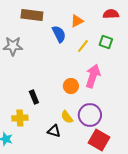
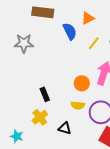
yellow semicircle: (67, 117) -> (78, 105), moved, turned -48
yellow cross: (20, 118) -> (40, 117), moved, turned -35

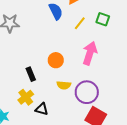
orange circle: (82, 83) -> (56, 60), moved
black triangle: (65, 128) -> (42, 109), moved

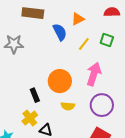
orange circle: (56, 60) -> (60, 81), size x1.5
purple circle: (87, 92) -> (102, 105), moved

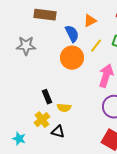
orange circle: (60, 81) -> (72, 58), moved
yellow semicircle: (68, 106) -> (64, 108), moved

